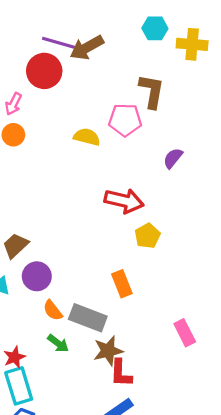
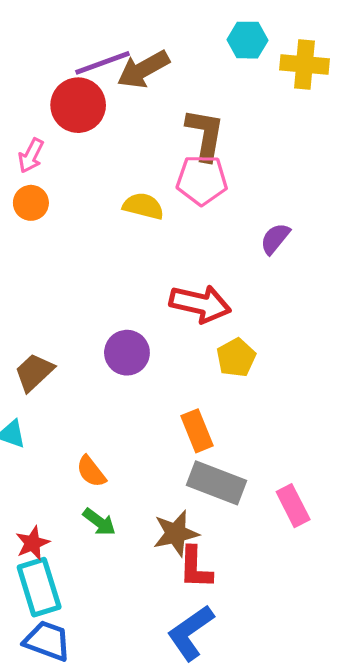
purple line: (60, 43) -> (103, 63), turned -36
brown L-shape: (152, 91) -> (205, 134), moved
purple circle: (37, 276) -> (127, 353), moved
gray rectangle: (88, 318) -> (217, 483), moved

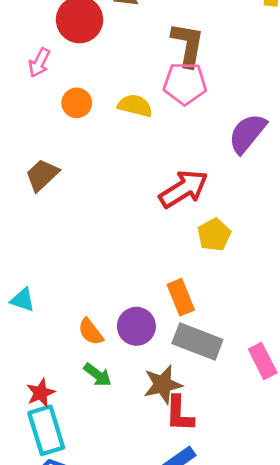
orange circle: (31, 203) -> (77, 103), moved
purple semicircle: (275, 239) -> (247, 133), size x1.5
red arrow: (200, 304) -> (184, 189), turned -45
purple circle: (127, 353) -> (136, 326), moved
brown trapezoid: (34, 372) -> (42, 175), moved

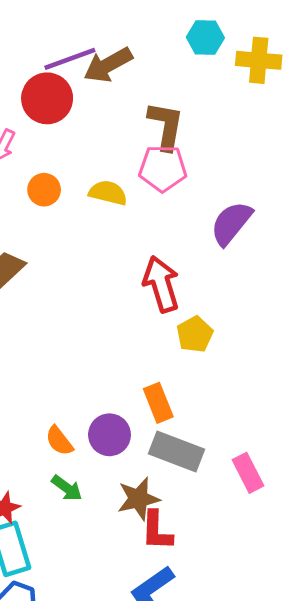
red arrow: (184, 189) -> (161, 284), turned -75

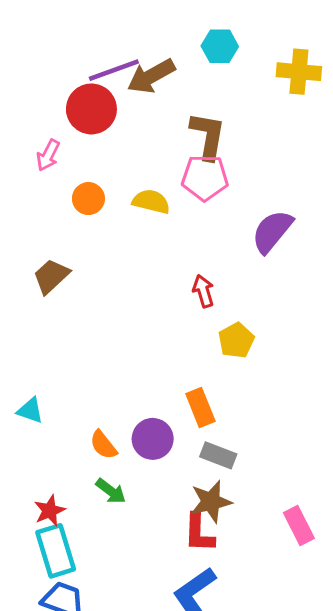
cyan hexagon: (205, 37) -> (220, 46), moved
red arrow: (161, 284) -> (203, 291), size x0.6
gray rectangle: (176, 452) -> (218, 455), size x0.7
pink rectangle: (248, 473) -> (299, 525), moved
brown star: (138, 499) -> (211, 502), moved

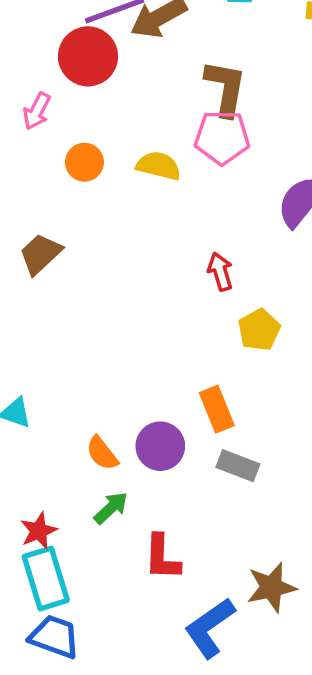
green arrow: (111, 491) -> (111, 508), turned -80
brown star: (211, 502) -> (271, 587), moved
red L-shape: (199, 533) -> (162, 557), moved

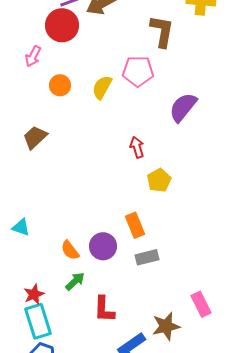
brown L-shape: (226, 88) -> (162, 31), moved
yellow semicircle: (159, 166) -> (102, 87), turned -75
gray rectangle: (238, 466) -> (147, 257), turned -35

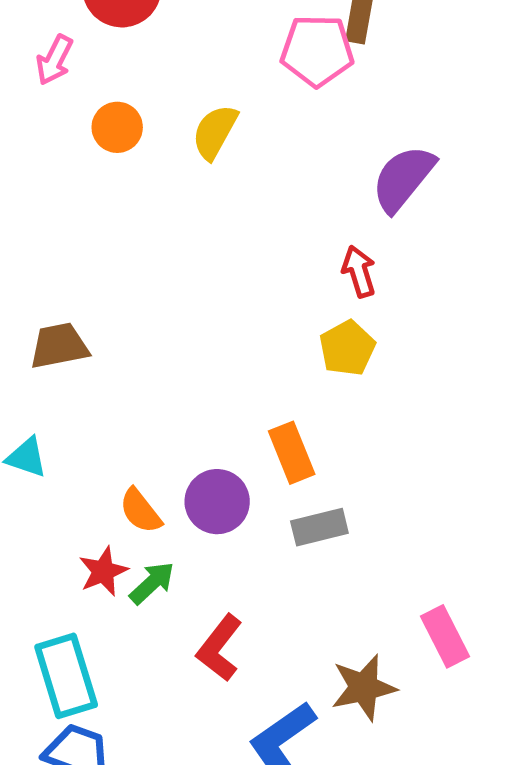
pink pentagon: (138, 71) -> (317, 51), moved
brown trapezoid: (35, 137) -> (59, 346), moved, turned 32
red arrow: (137, 147) -> (359, 271), moved
red star: (34, 294) -> (103, 571), moved
red L-shape: (104, 309) -> (219, 648), turned 36

